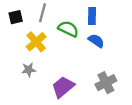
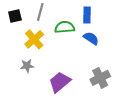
green semicircle: (68, 29) -> (65, 27), turned -30

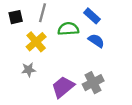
blue rectangle: (87, 15) -> (92, 16), turned -49
gray cross: (100, 78) -> (93, 83), moved

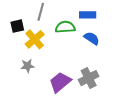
blue rectangle: (92, 16) -> (88, 15), turned -42
black square: (16, 17) -> (17, 26), moved

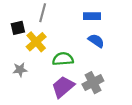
green semicircle: (65, 27) -> (63, 59), moved
gray star: (27, 66) -> (20, 70), moved

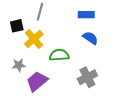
purple trapezoid: (63, 87) -> (37, 81), moved

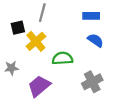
gray star: (19, 65) -> (11, 68), moved

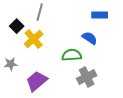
blue rectangle: (91, 16) -> (100, 15), moved
black square: (18, 28) -> (17, 26), turned -32
green semicircle: (62, 58) -> (72, 55), moved

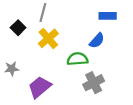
blue semicircle: (90, 38) -> (97, 41), turned 98
yellow cross: (34, 39) -> (48, 38), moved

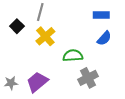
blue semicircle: (97, 41) -> (104, 38), moved
gray star: (12, 69) -> (11, 83), moved

